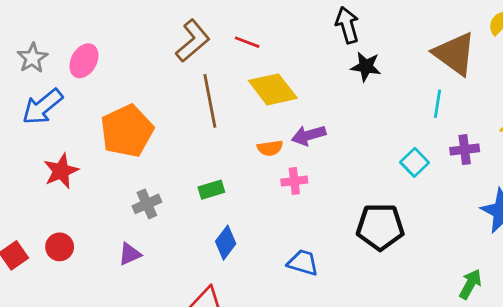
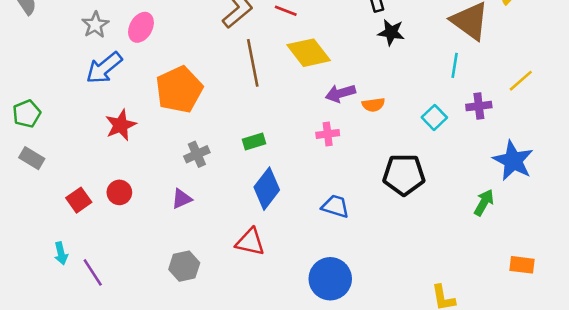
orange semicircle: (270, 148) -> (373, 105), moved
blue diamond: (226, 243) -> (267, 189), size x1.4
green arrow: (470, 284) -> (484, 203), moved

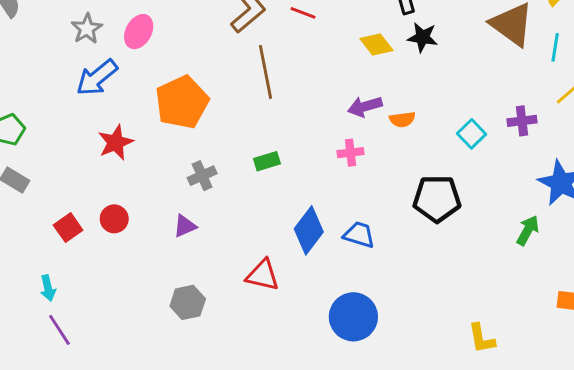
yellow diamond: (309, 53) -> (376, 45), moved, size x0.7
cyan line: (455, 65) -> (555, 47), moved
blue diamond: (267, 189) -> (309, 230), moved
purple line: (93, 272) -> (59, 330), moved

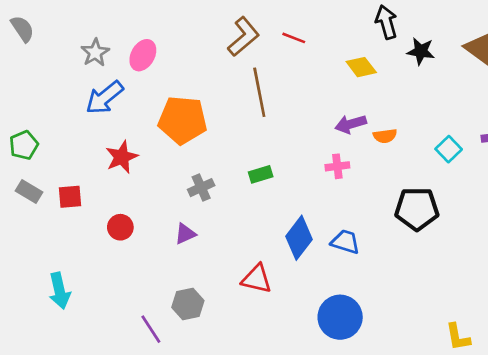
black star: (423, 37) -> (421, 51), moved
orange pentagon: (182, 102) -> (183, 120), turned 30
red square: (68, 228) -> (70, 197), moved, turned 30
cyan arrow: (48, 288) -> (59, 291), size x1.5
purple line: (59, 330) -> (151, 329), moved

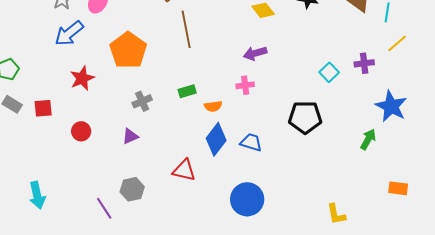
orange pentagon: (183, 120) -> (128, 50), turned 30
orange semicircle: (385, 136) -> (213, 106), moved
cyan arrow: (59, 291) -> (37, 195), moved

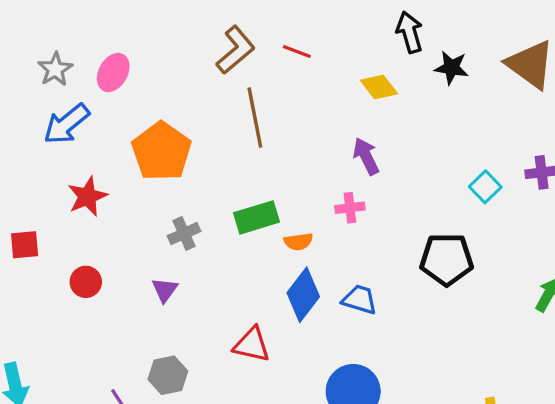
purple arrow: (255, 53) -> (366, 156), turned 80
green rectangle: (187, 91) -> (257, 217), size x1.5
purple triangle: (130, 136) -> (165, 290), turned -30

